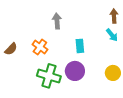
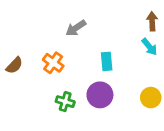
gray arrow: (57, 21) -> (76, 28), turned -119
green cross: (49, 76) -> (65, 102), size x0.6

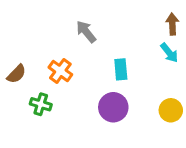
gray arrow: (76, 28) -> (86, 32), turned 85
green cross: (65, 102) -> (41, 104), moved

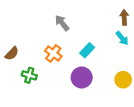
cyan rectangle: (121, 69) -> (87, 50), turned 48
orange cross: (60, 71) -> (53, 53), moved

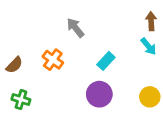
orange cross: (53, 53) -> (53, 60), moved
green cross: (29, 75) -> (21, 100), moved

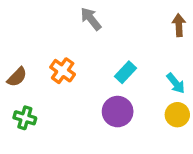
gray arrow: (75, 28) -> (91, 19), moved
cyan arrow: (148, 46) -> (176, 83), moved

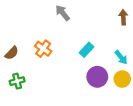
purple circle: (118, 112) -> (97, 77), moved
green cross: (25, 118) -> (17, 81), turned -32

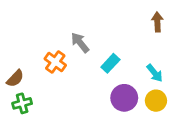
gray arrow: (63, 13) -> (80, 43), moved
brown semicircle: (12, 53) -> (15, 79), moved

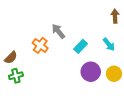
cyan arrow: (155, 73) -> (109, 44), moved

